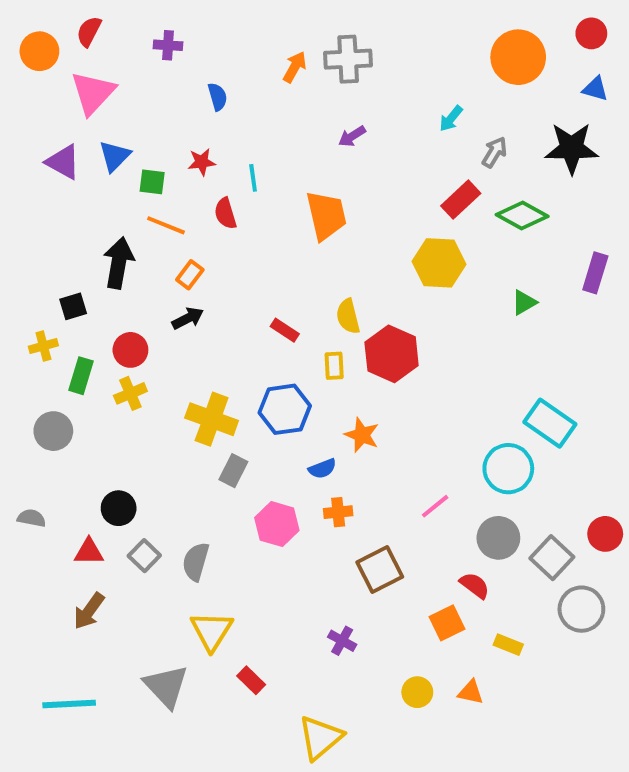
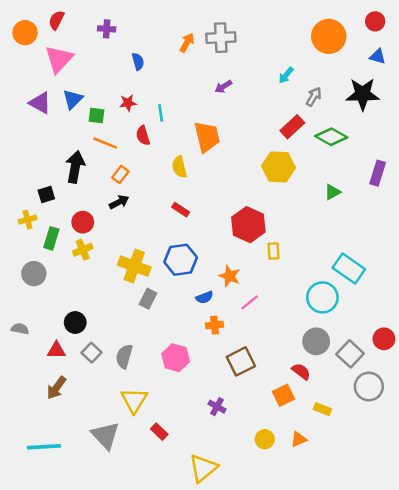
yellow semicircle: (348, 316) -> (179, 167), moved
yellow rectangle: (334, 366) -> (273, 251), moved
pink line: (435, 506) -> (250, 302), moved
pink hexagon: (277, 524) -> (176, 358), moved
orange triangle: (471, 692) -> (299, 439), turned -36

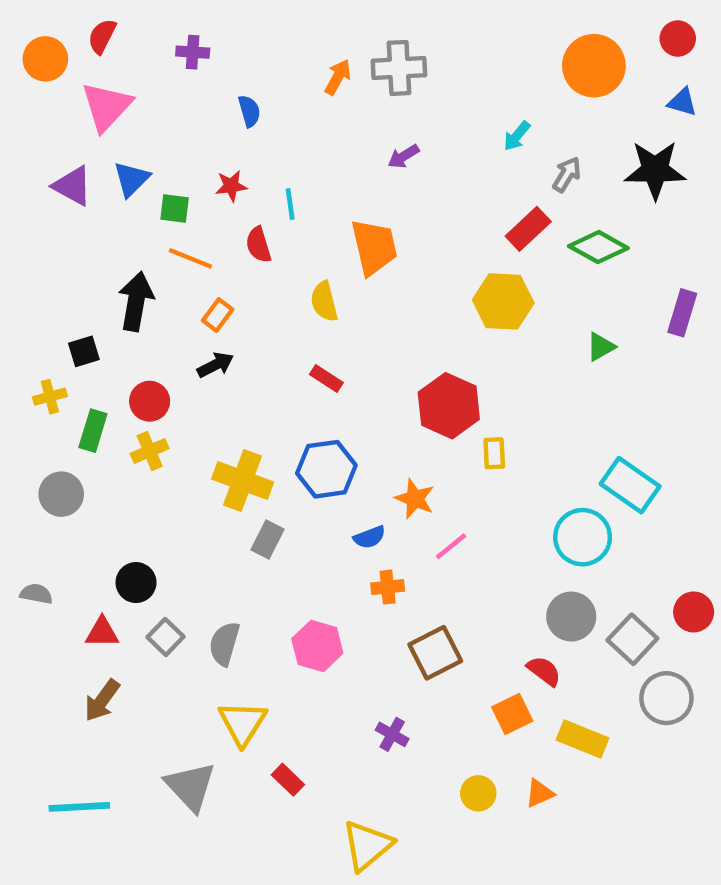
yellow rectangle: (322, 409) -> (583, 739), size x1.5

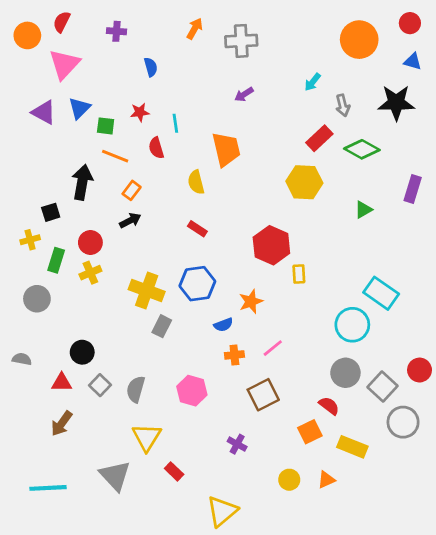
orange arrow: (338, 77) -> (195, 29), moved
gray arrow: (567, 175) -> (343, 105), turned 135
orange star: (415, 499) -> (251, 301), turned 30
pink line: (451, 546) -> (273, 348), moved

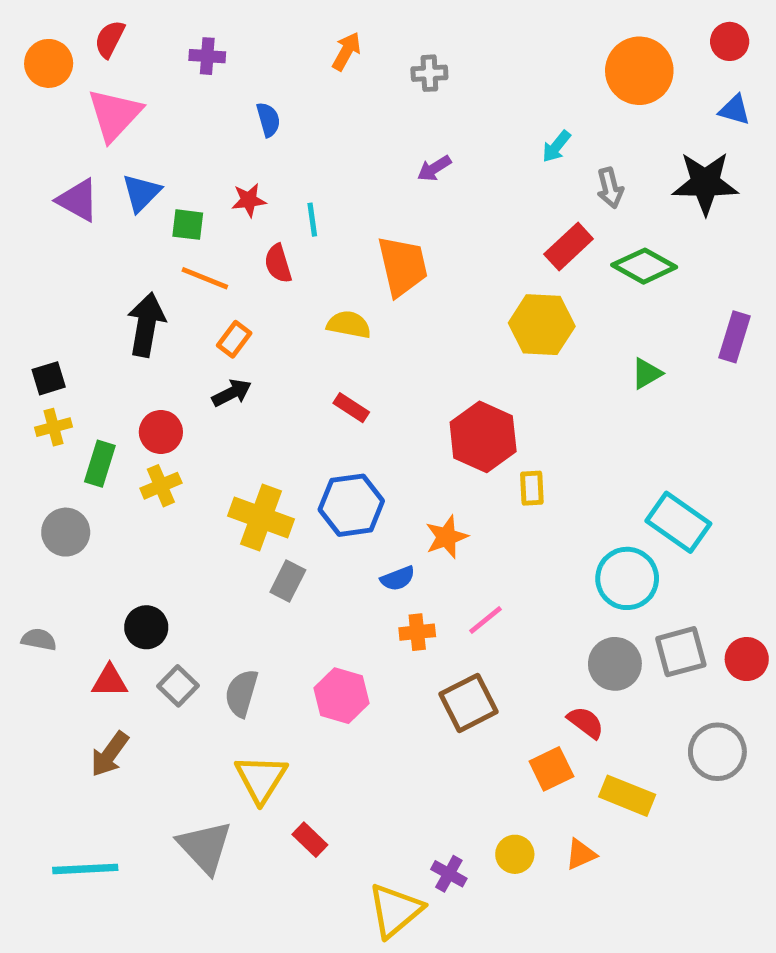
gray cross: (241, 41) -> (429, 73), size x0.6
yellow semicircle: (196, 182) -> (349, 325), turned 115
black square: (51, 212) -> (49, 378), moved
gray square: (382, 386) -> (681, 652), moved, turned 32
purple cross: (237, 444) -> (449, 874), moved

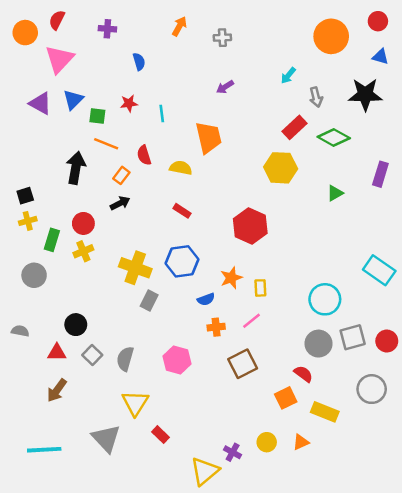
red semicircle: (278, 264) -> (144, 155), moved
yellow rectangle: (532, 488) -> (260, 288), moved
cyan rectangle: (678, 522) -> (379, 270), moved

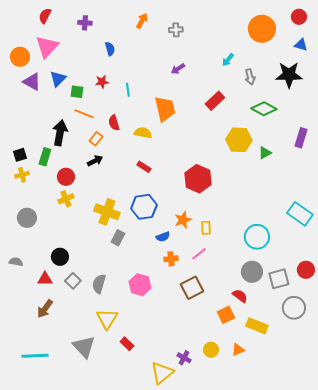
orange circle: (25, 33) -> (20, 57), moved
red rectangle: (295, 127) -> (215, 101), moved
yellow hexagon: (281, 168) -> (239, 140), moved
green rectangle: (52, 240) -> (45, 157), moved
gray square: (353, 337) -> (279, 279), moved

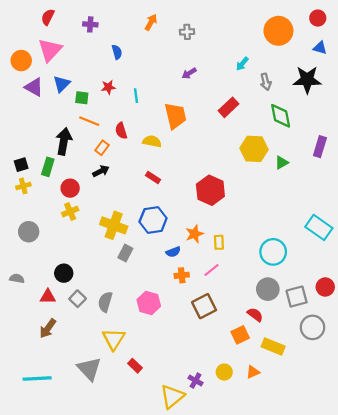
green diamond: (264, 109) -> (281, 116), turned 50

